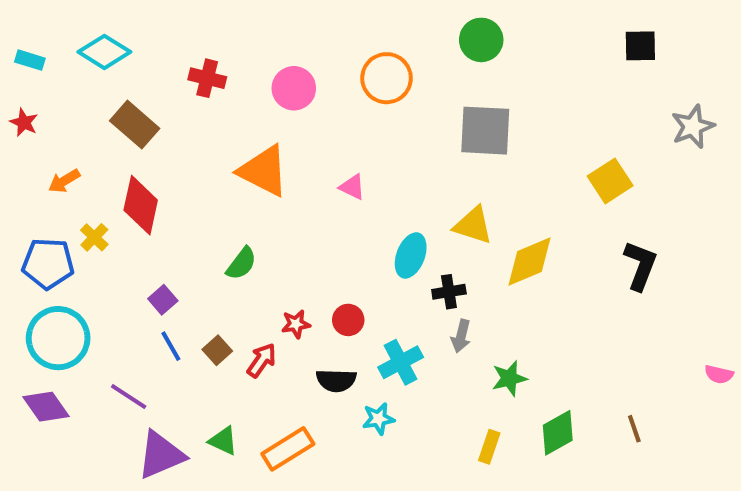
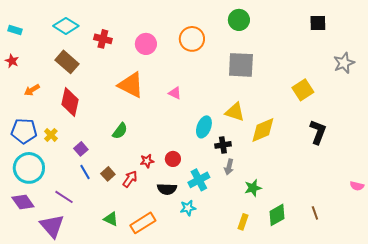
cyan diamond: (104, 52) -> (66, 26), moved
yellow cross: (94, 237) -> (51, 135), moved
purple triangle: (161, 455) -> (52, 226), moved, turned -48

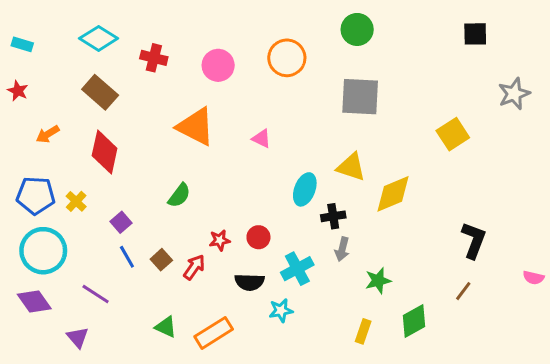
black L-shape: (318, 132) -> (474, 240), moved
brown line: (315, 213) -> (463, 291), moved, turned 56
purple triangle: (52, 226) -> (78, 337), size x0.6

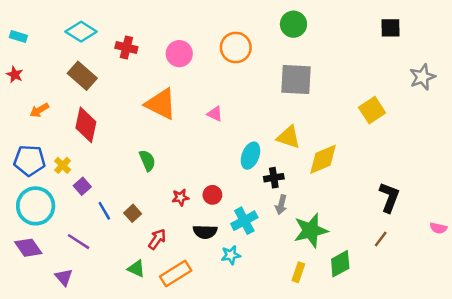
green semicircle: (179, 195) -> (147, 160), turned -60
purple square: (121, 222) -> (82, 186), moved
red arrow: (194, 267) -> (157, 239), moved
green star: (378, 281) -> (311, 230), size x1.6

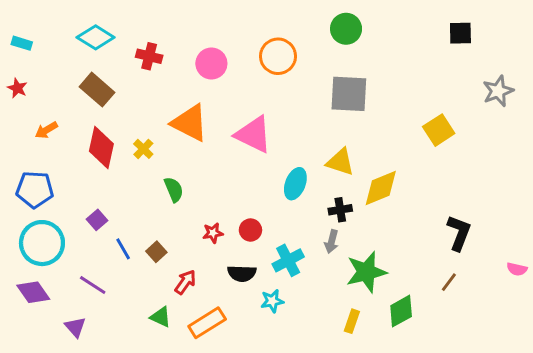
pink triangle: (215, 114) -> (253, 134), size x2.0
yellow cross: (63, 165) -> (143, 149), moved
black cross: (274, 178) -> (340, 210), moved

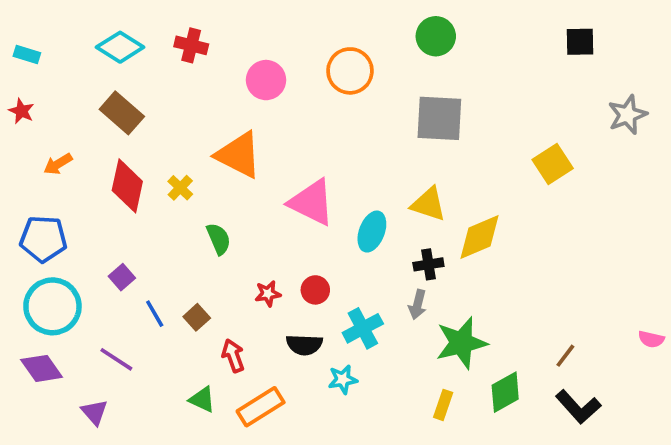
red cross: (149, 56) -> (191, 45), moved
pink triangle: (253, 134) -> (312, 202), moved
black L-shape: (459, 233) -> (578, 407), moved, turned 117
red arrow: (185, 282) -> (233, 356), turned -55

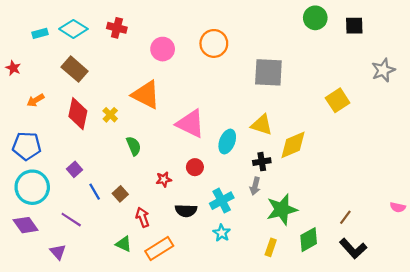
green circle: (436, 36) -> (315, 18), moved
cyan rectangle: (27, 54) -> (40, 33), moved, turned -32
red circle: (315, 290) -> (195, 167), moved
cyan star: (343, 379) -> (222, 233), moved, turned -30

